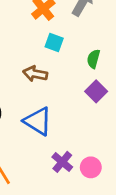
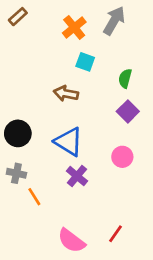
purple cross: (62, 162) -> (77, 176), moved
pink circle: (91, 167) -> (122, 157), moved

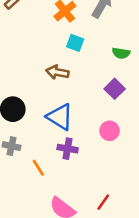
green semicircle: (125, 78) -> (121, 53), moved, turned -96
purple cross: (77, 176) -> (68, 149), turned -30
orange line: (34, 197) -> (38, 168), moved

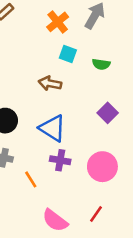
green semicircle: (121, 53) -> (101, 64), moved
purple square: (115, 89) -> (108, 113), moved
pink circle: (110, 131) -> (102, 167), moved, size x1.5

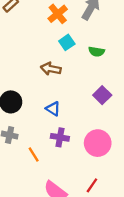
cyan square: (68, 54) -> (67, 42), turned 35
blue triangle: (52, 128) -> (53, 109), size x0.6

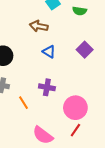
blue triangle: (53, 109) -> (49, 52), moved
pink circle: (98, 143) -> (75, 108), moved

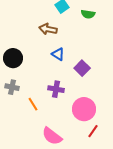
purple square: (85, 50) -> (82, 68), moved
red line: (75, 130) -> (93, 131), moved

